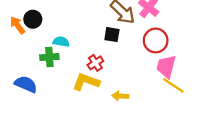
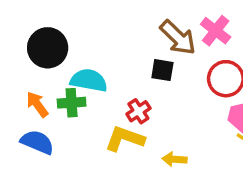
black circle: (33, 19) -> (48, 48), size x1.5
orange arrow: (17, 25) -> (37, 104), moved
cyan semicircle: (61, 42) -> (89, 80), size x1.5

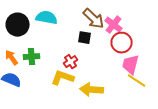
pink cross: (216, 31) -> (114, 25), moved
cyan semicircle: (89, 80) -> (46, 18), moved
yellow arrow: (174, 159) -> (92, 90), size x1.6

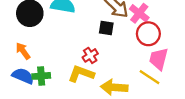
green cross: (32, 57) -> (41, 76), moved
yellow line: (136, 81) -> (150, 77), moved

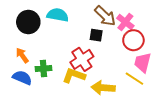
red cross: (90, 55) -> (82, 59), size x1.6
green cross: (41, 76) -> (43, 69), moved

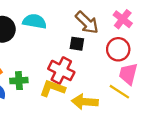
pink cross: (125, 22) -> (123, 19), moved
red cross: (82, 59) -> (61, 70), turned -30

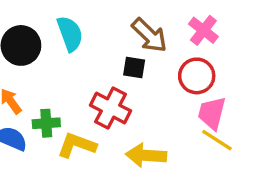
cyan semicircle: (35, 21) -> (70, 34), turned 60
yellow L-shape: (52, 88) -> (77, 145), moved
yellow line: (119, 92) -> (217, 140), moved

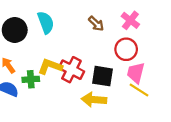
brown arrow: (149, 35) -> (96, 24), size x0.7
black square: (134, 67) -> (103, 76), moved, size x1.5
yellow L-shape: (77, 145) -> (50, 66), moved

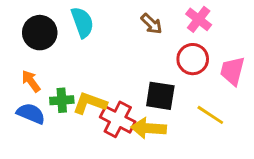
yellow L-shape: (50, 66) -> (90, 103), moved
red cross: (71, 70) -> (118, 119), moved
pink trapezoid: (136, 73) -> (232, 71), moved

